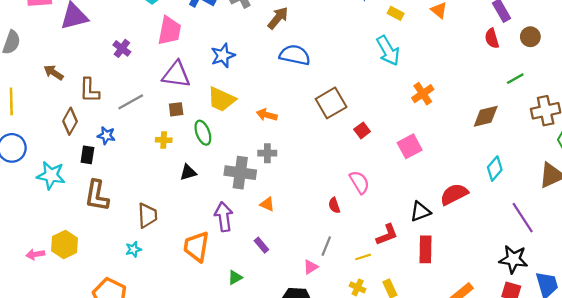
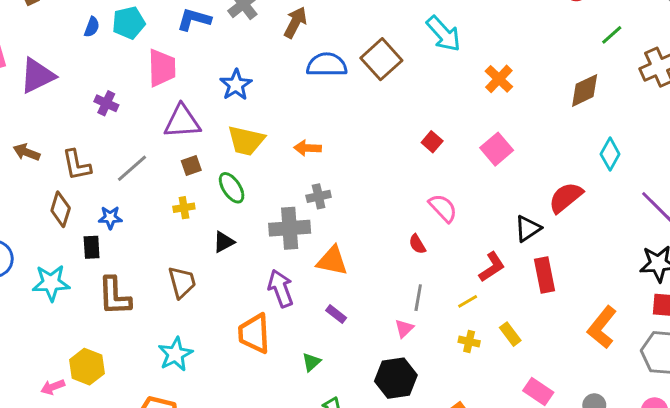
brown square: (331, 103) -> (381, 59), moved
orange triangle: (267, 204) -> (332, 261), size x1.6
brown trapezoid: (147, 215) -> (182, 282), moved
cyan star: (133, 249) -> (175, 354), size x1.6

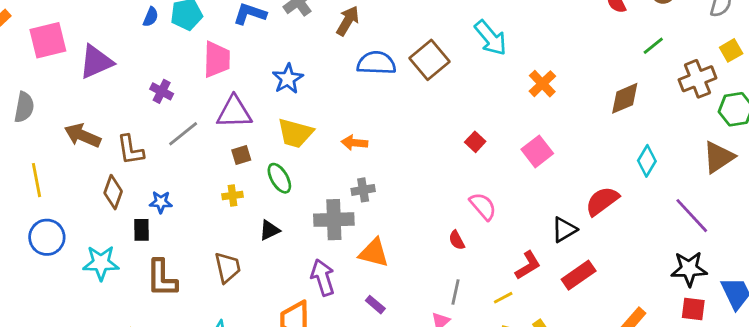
brown arrow: (27, 152) -> (83, 135), size x1.4
gray line: (132, 168) -> (183, 134), moved
red rectangle: (545, 275) -> (579, 275), turned 64

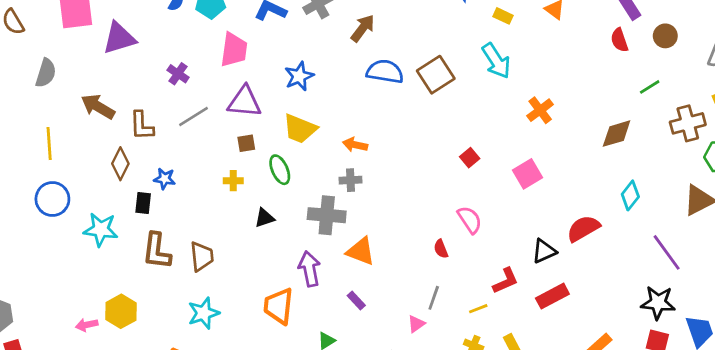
gray cross: (363, 190) -> (350, 180), moved
brown trapezoid: (228, 268) -> (202, 256), moved

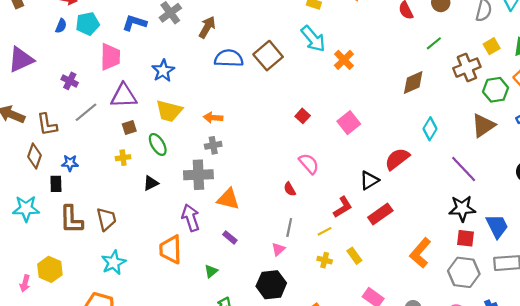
orange cross: (540, 110) -> (344, 60), moved
pink arrow: (87, 325) -> (25, 283), turned -56

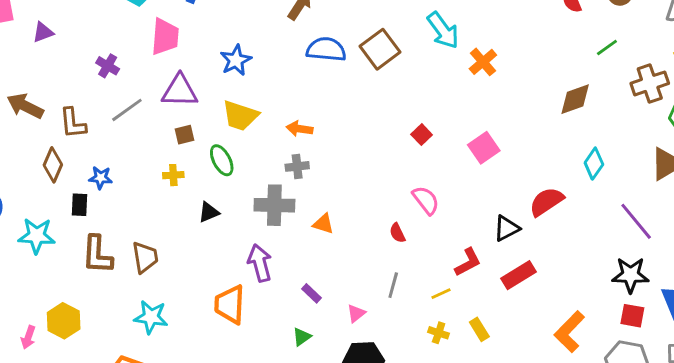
purple triangle: (21, 60) -> (43, 32), size x0.6
orange triangle: (228, 199) -> (323, 224), moved, size x0.7
pink triangle: (278, 249) -> (356, 313), moved
cyan star: (114, 263) -> (151, 317), turned 30
green triangle: (211, 271) -> (302, 337), moved

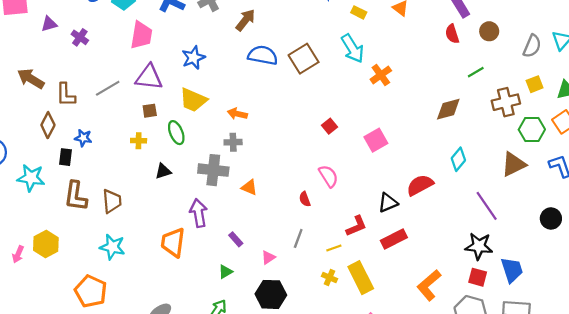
purple cross: (108, 66) -> (80, 37), moved
yellow rectangle: (479, 329) -> (361, 278), size x1.8

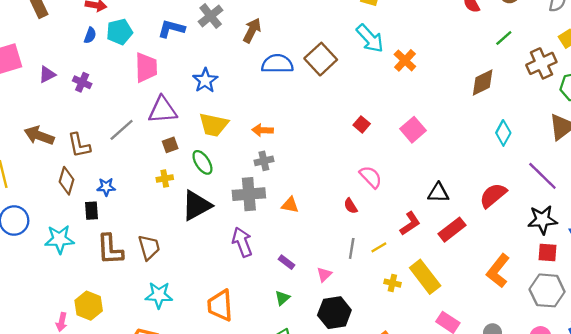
black triangle: (163, 171) -> (197, 206), size x1.8
red semicircle: (420, 185) -> (493, 195), moved
black triangle: (388, 203) -> (438, 193), turned 35
orange trapezoid: (173, 242) -> (220, 305), moved
yellow line: (334, 248) -> (379, 247), moved

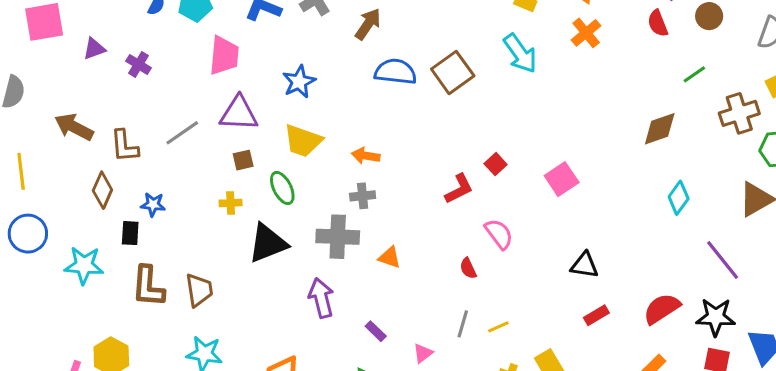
orange cross: (405, 60) -> (586, 33), moved
red semicircle: (493, 195) -> (662, 309), moved
red L-shape: (410, 224) -> (459, 189), moved
red rectangle: (452, 230) -> (596, 315), size x0.7

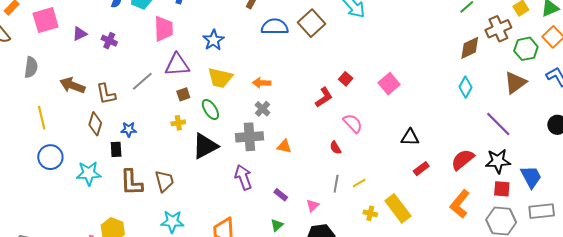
brown diamond: (660, 129) -> (470, 48), moved
gray cross: (363, 196) -> (263, 109), turned -35

